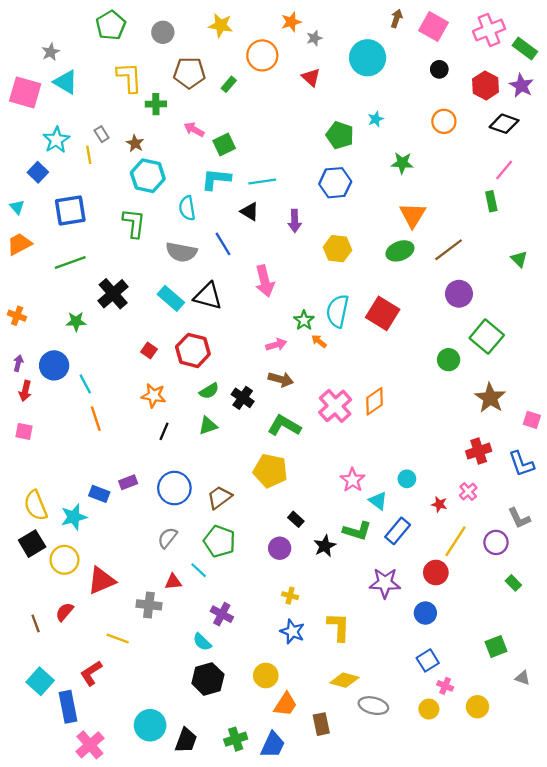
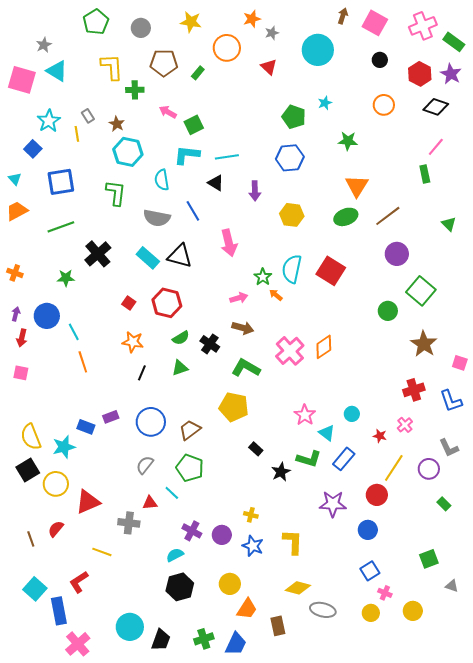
purple circle: (280, 548) -> (222, 535), moved
cyan semicircle: (202, 642) -> (175, 555), turned 108

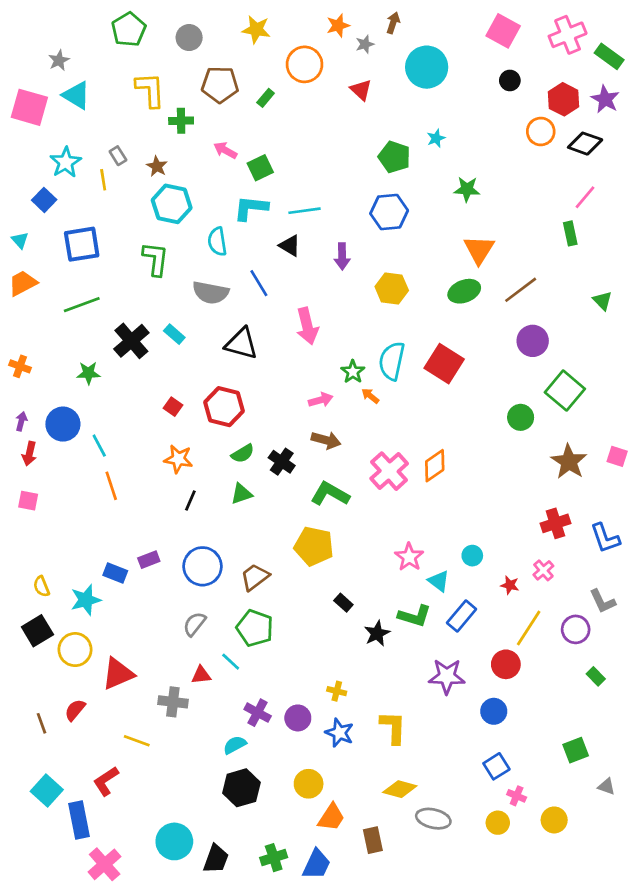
brown arrow: (343, 16) -> (393, 23), moved
orange circle: (384, 105) -> (541, 131), moved
cyan rectangle: (148, 258) -> (174, 334), moved, size x0.7
pink square: (460, 363) -> (617, 456), moved
yellow semicircle: (31, 437) -> (41, 586), size x0.6

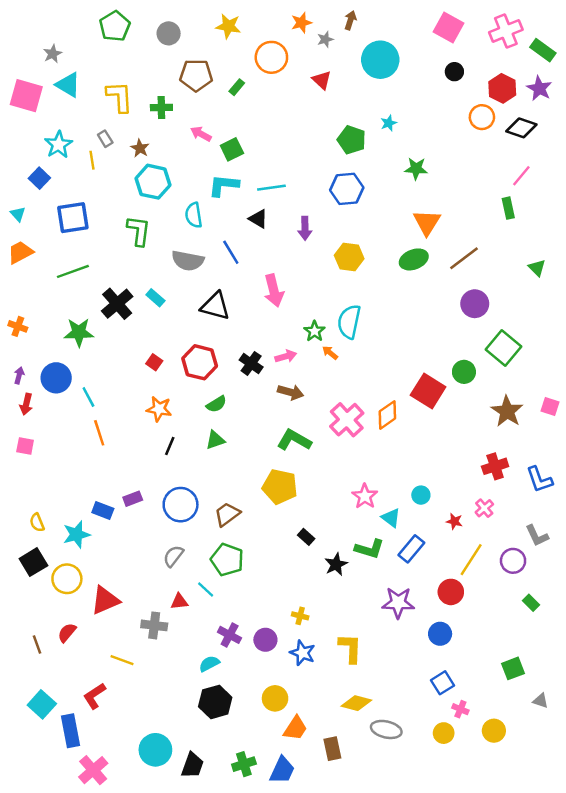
yellow L-shape: (150, 90) -> (120, 97), moved
red square: (444, 364) -> (428, 391), moved
green star: (88, 373) -> (79, 332), size x1.4
black cross: (282, 462) -> (251, 363), moved

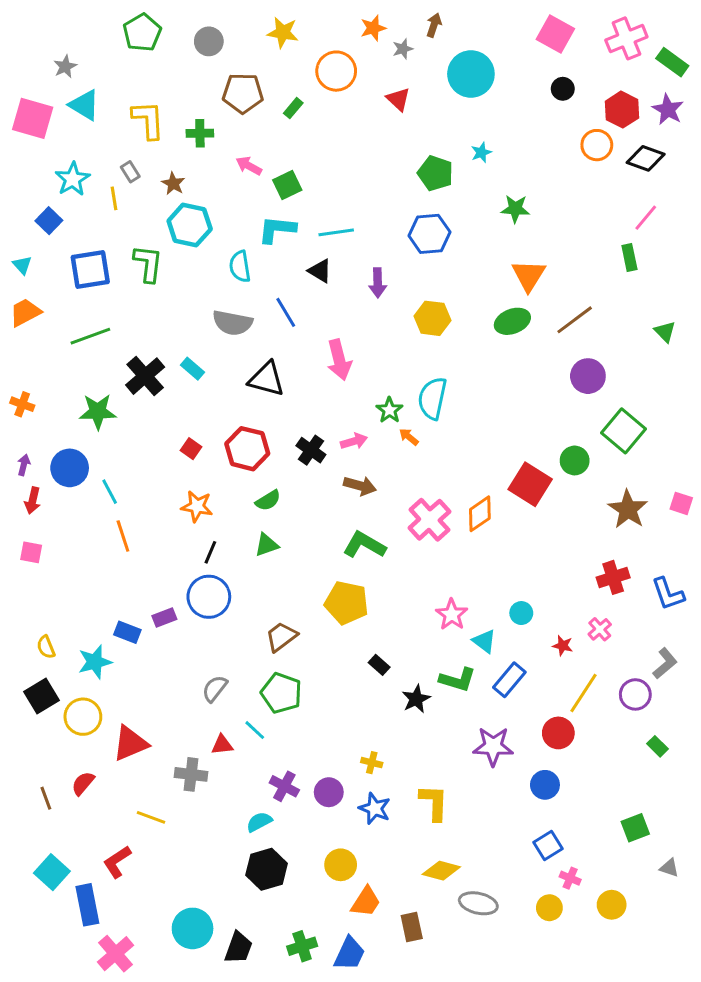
green L-shape: (139, 231) -> (148, 264), moved
blue circle: (181, 505) -> (209, 597), moved
gray L-shape: (537, 536) -> (665, 663), turned -105

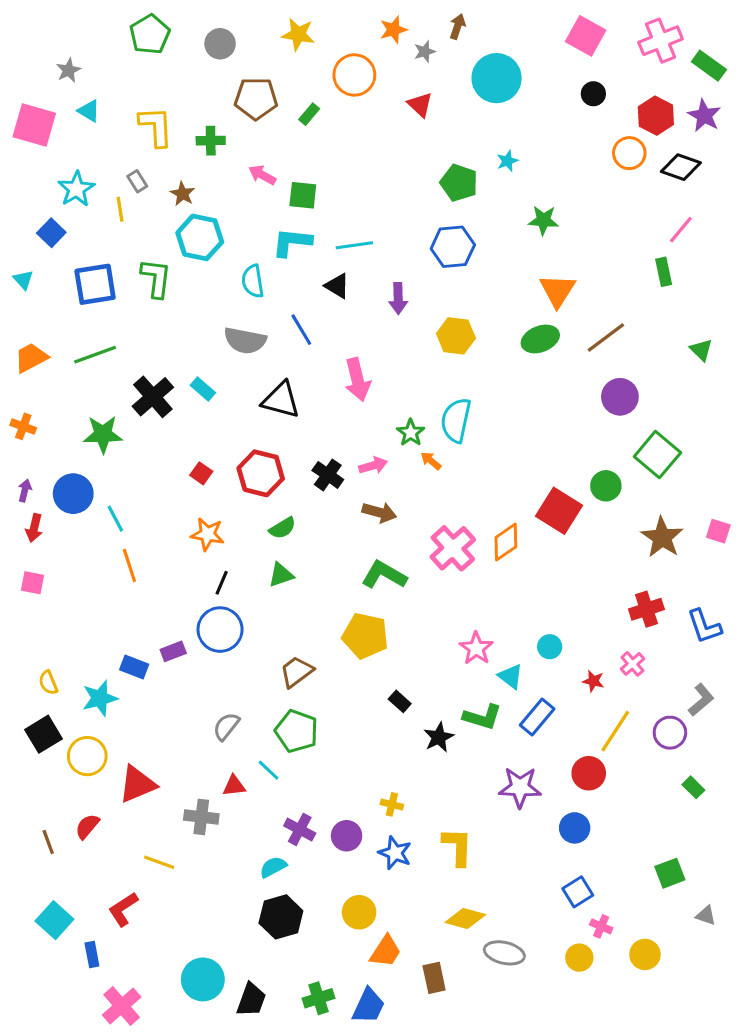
cyan triangle: (84, 105) -> (89, 111), size x0.7
green square: (287, 185) -> (303, 195), turned 32
orange trapezoid: (25, 312) -> (31, 358), moved
blue rectangle: (87, 905) -> (92, 954), size x0.6

